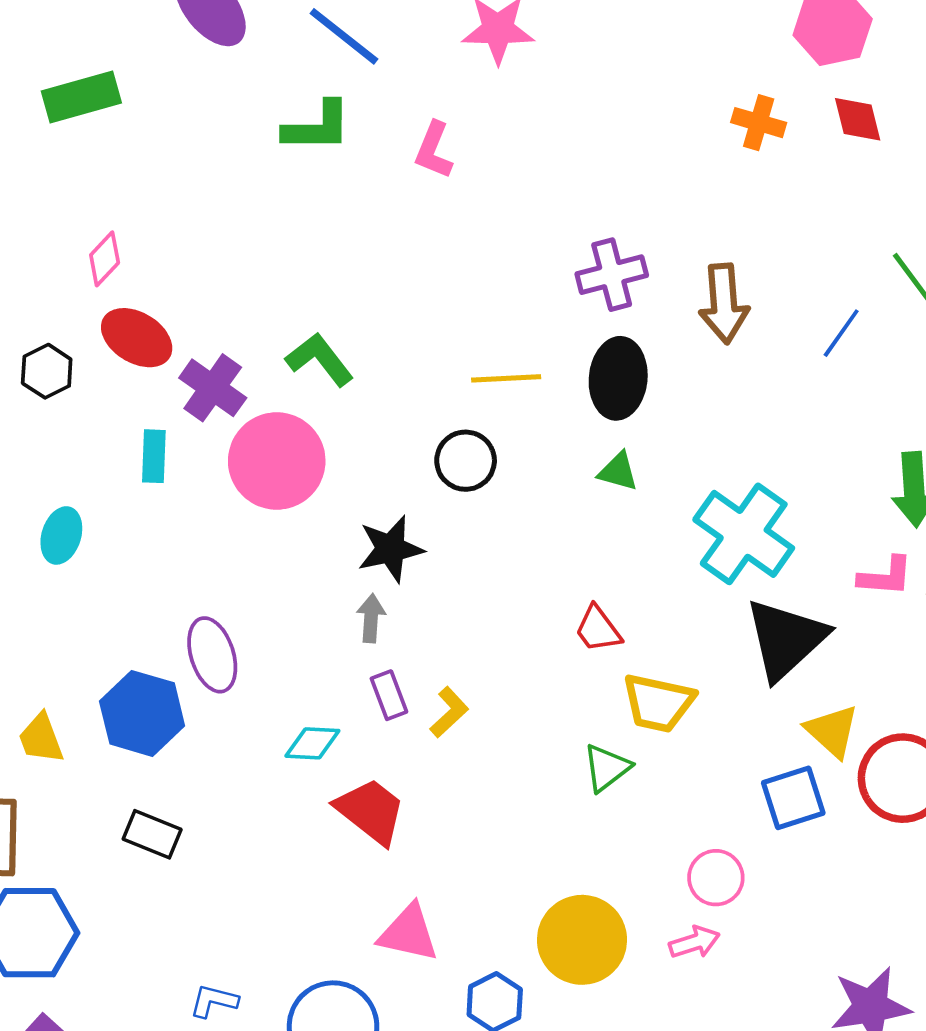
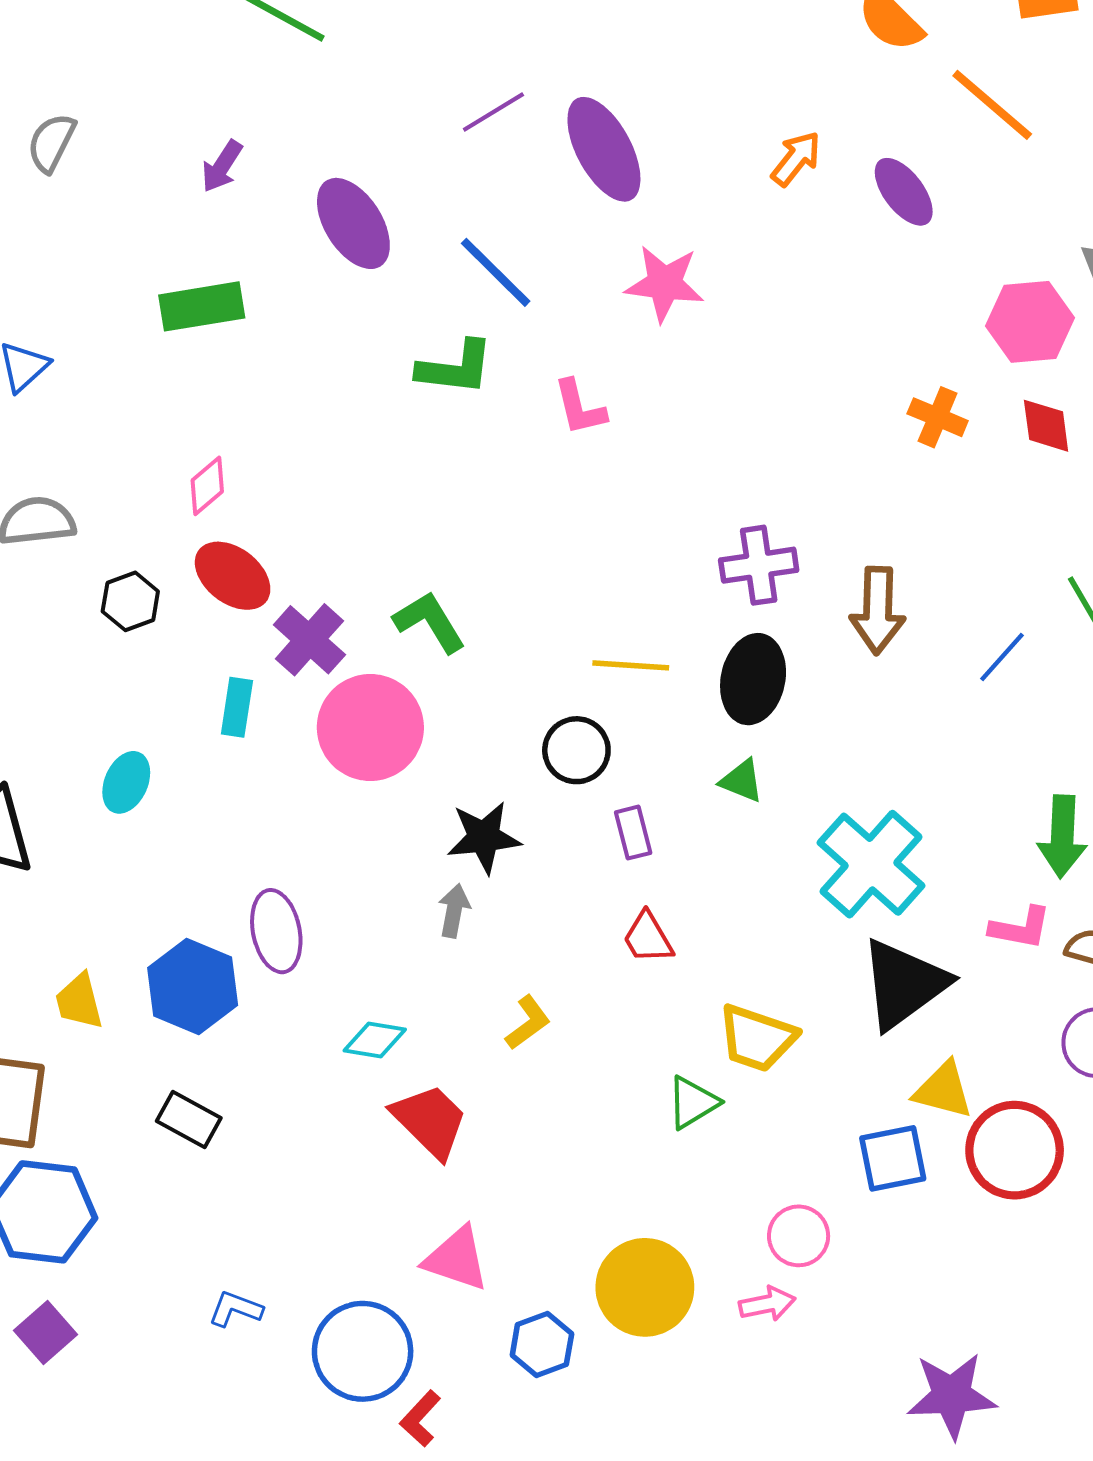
pink L-shape: (434, 150) -> (580, 407), turned -42
red trapezoid: (598, 629) -> (648, 938), moved
purple rectangle: (389, 695) -> (633, 833), moved
yellow triangle: (832, 731) -> (943, 1090), turned -34

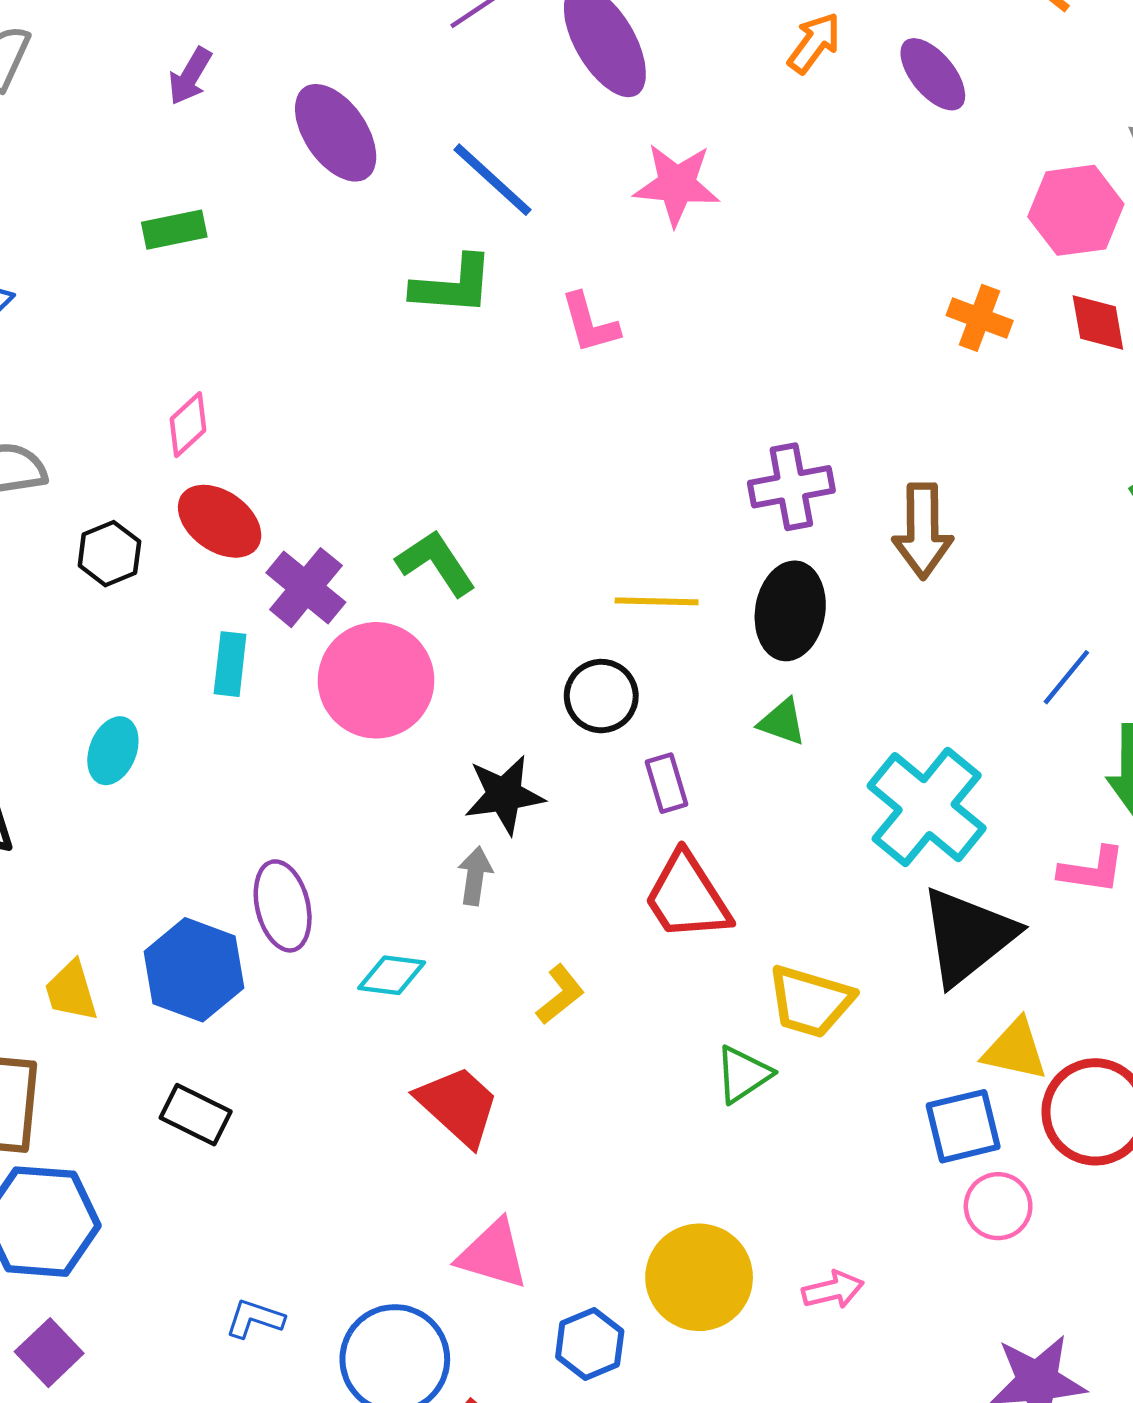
green rectangle: (202, 306) -> (174, 230), size x0.7
blue line: (1002, 657) -> (1066, 677), moved
red trapezoid: (648, 938) -> (687, 897), size x1.6
cyan diamond: (375, 1040) -> (392, 975), moved
pink circle: (799, 1236) -> (998, 1206), moved

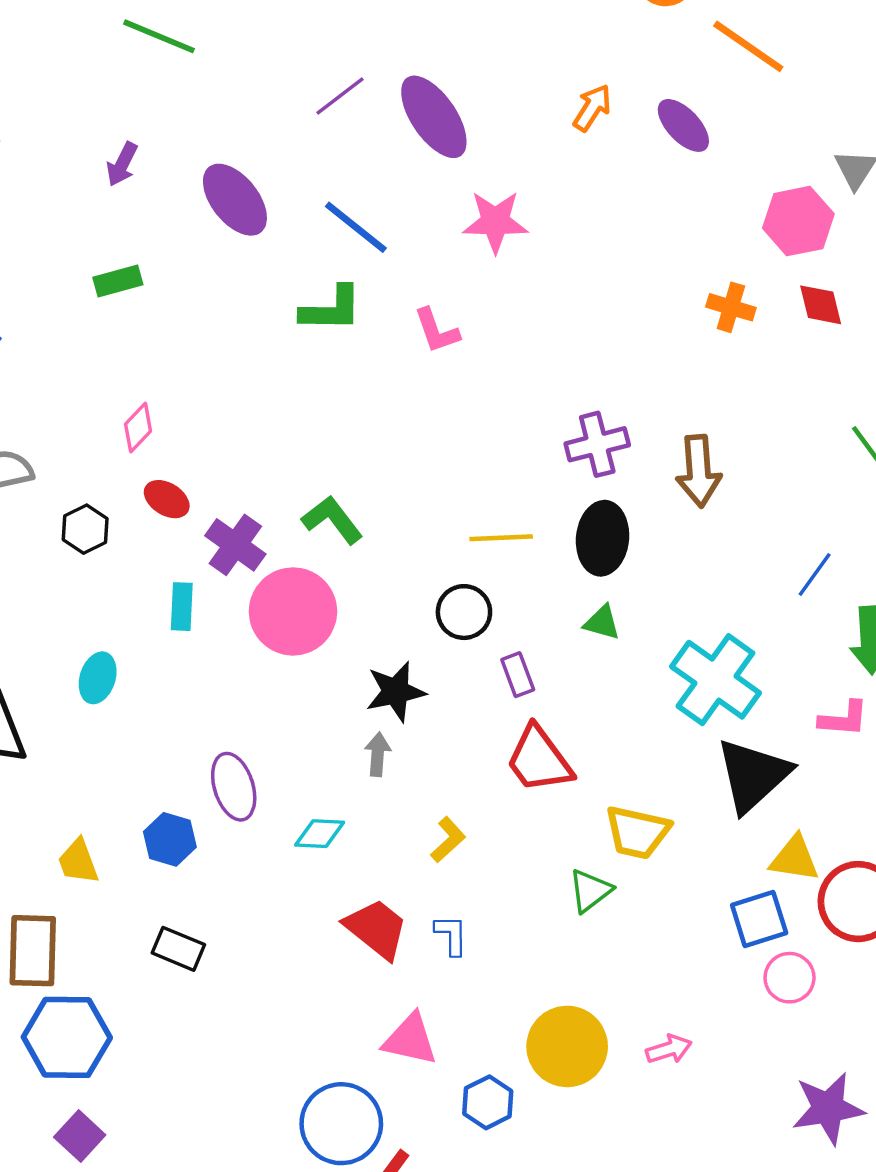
red ellipse: (220, 521) -> (167, 499), size x0.7
blue hexagon: (194, 970) -> (170, 839), size x0.7
blue L-shape: (255, 1319) -> (451, 935), moved, turned 75

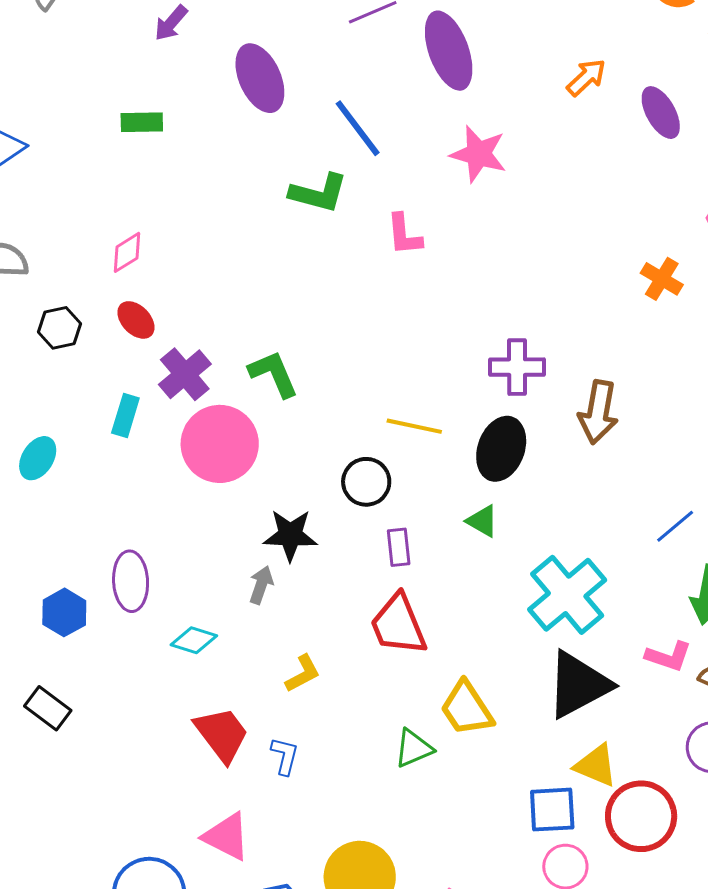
yellow trapezoid: (637, 832) -> (467, 709), turned 30

